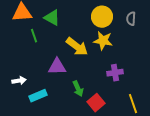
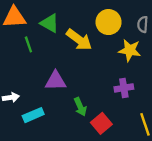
yellow star: (103, 41) -> (130, 50), moved
yellow arrow: (77, 47) -> (79, 40), moved

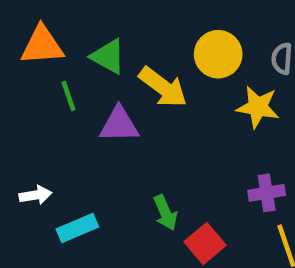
purple triangle: (56, 81) -> (119, 125), moved
purple cross: (124, 88) -> (267, 193), moved

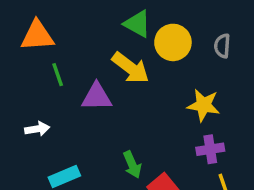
green triangle: (108, 56) -> (137, 24), moved
yellow star: (258, 107) -> (204, 105), moved
white arrow: (36, 195) -> (37, 129), moved

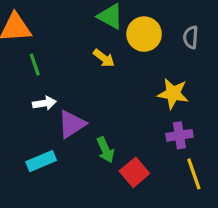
yellow arrow: (131, 68) -> (104, 58), size x0.6
purple triangle: (97, 97) -> (72, 124), moved, turned -32
white arrow: (37, 129) -> (44, 103), moved

